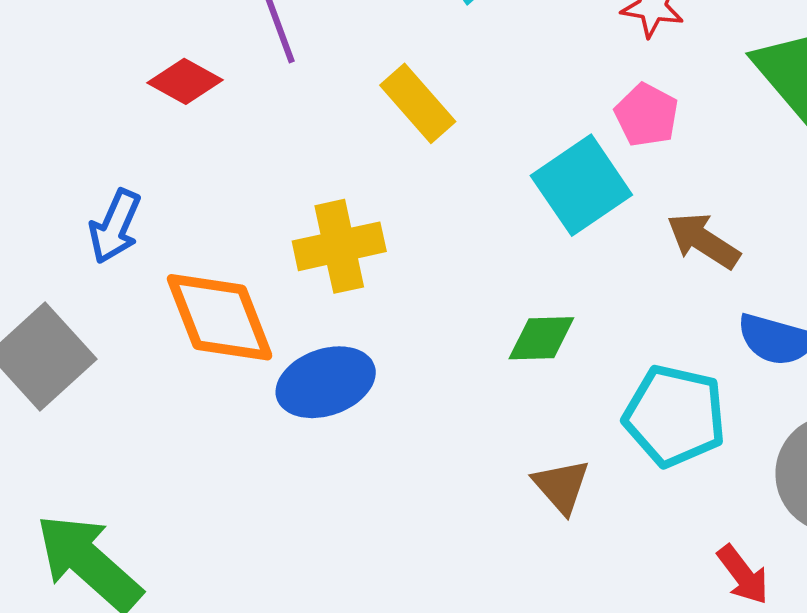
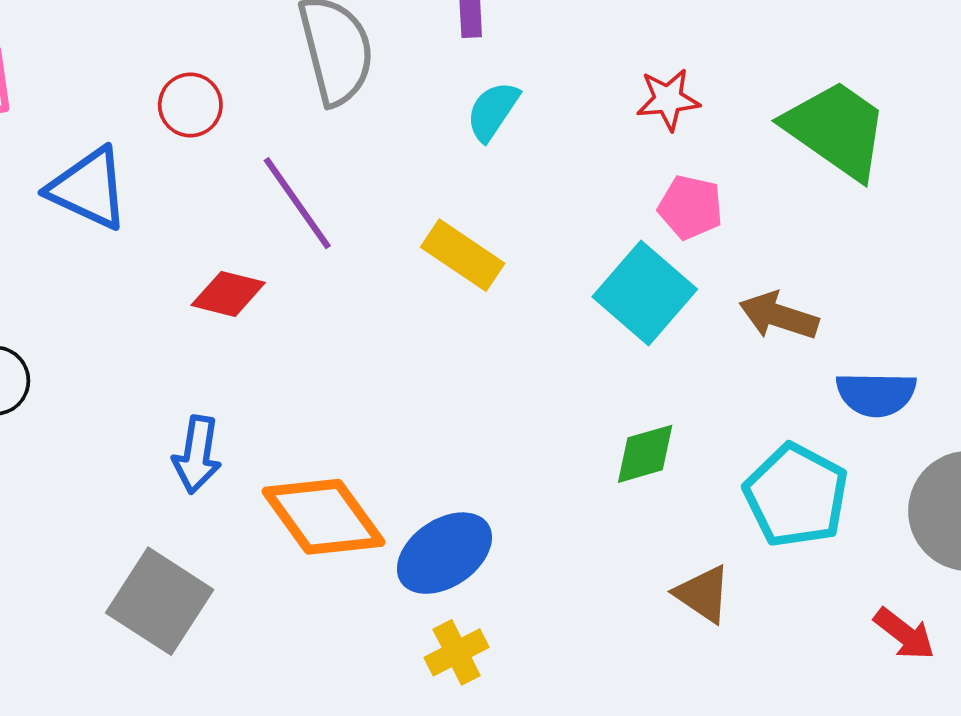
yellow cross: (339, 246) -> (457, 652), moved, size x0.7
cyan pentagon: (675, 416) -> (796, 495), turned 30

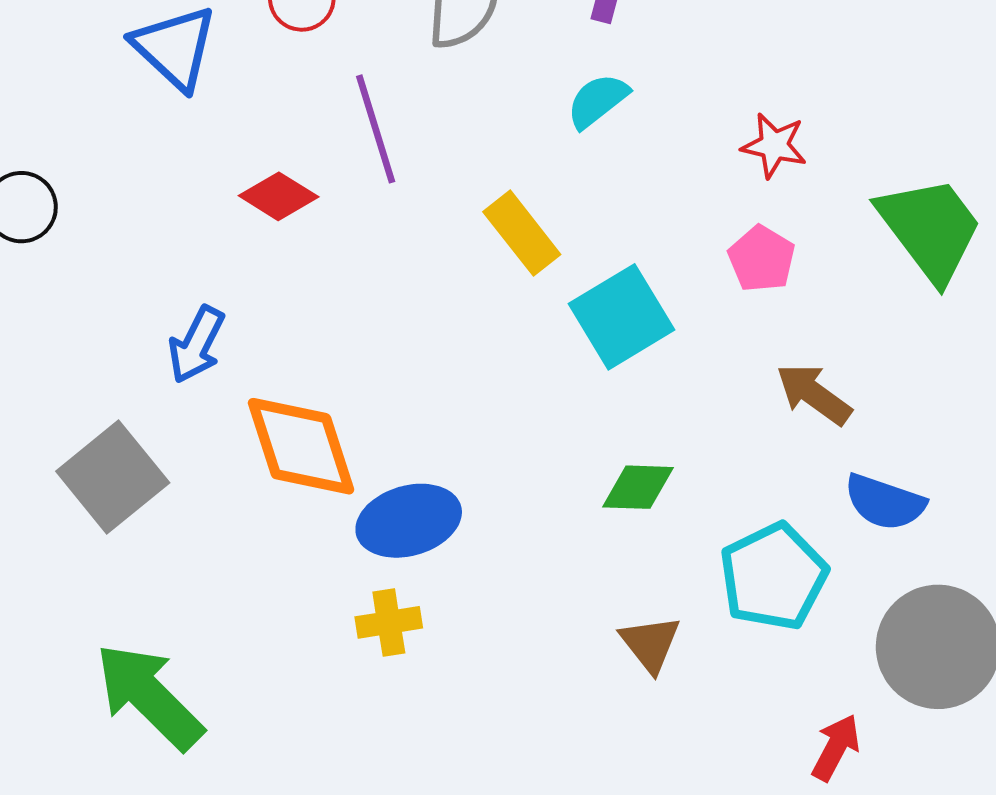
cyan square: (645, 293) -> (621, 317), moved
red arrow: (904, 634) -> (836, 748), turned -118

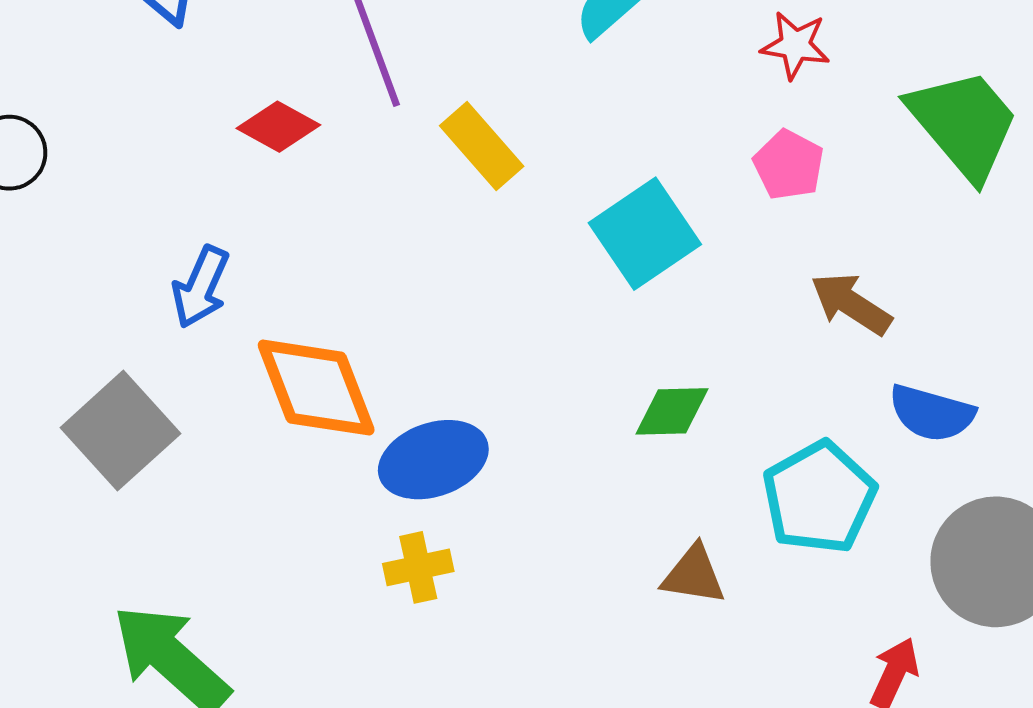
yellow rectangle: (522, 233) -> (482, 146), moved
brown triangle: (650, 644) -> (694, 575), turned -40

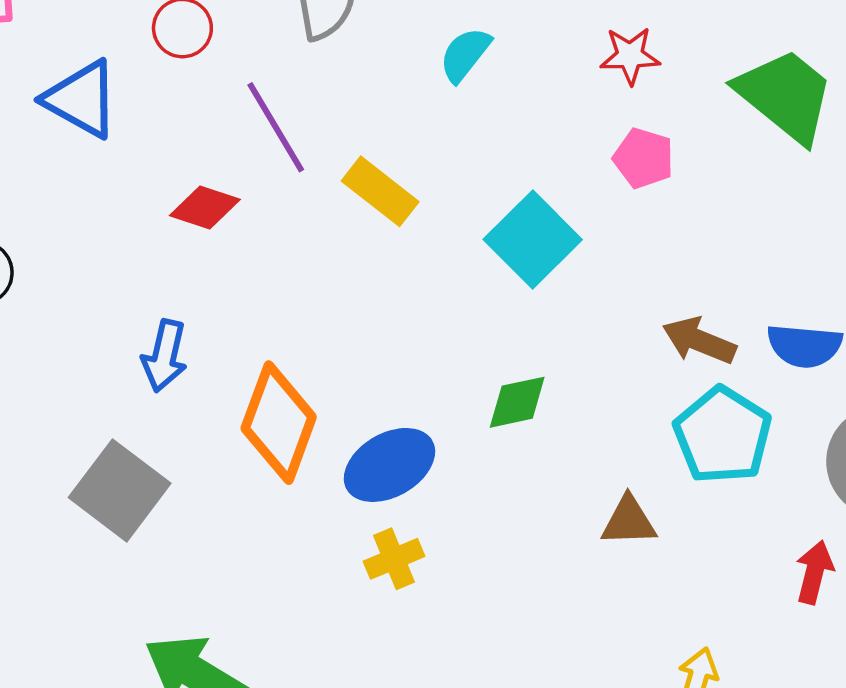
brown arrow: (851, 304) -> (699, 341), moved
orange diamond: (316, 388) -> (279, 423), turned 52
green diamond: (672, 411) -> (517, 402), moved

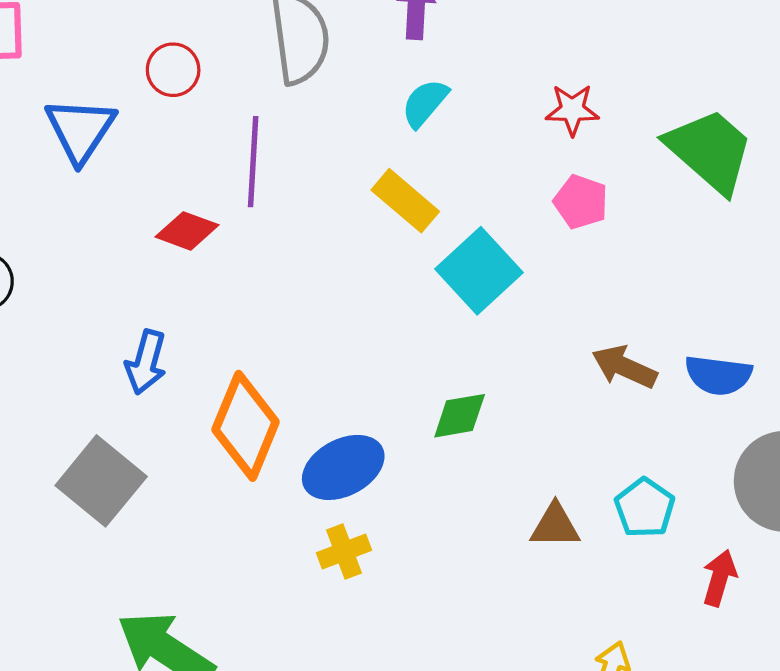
blue triangle: (81, 99) -> (80, 130), turned 32
purple line: (276, 127) -> (253, 162), turned 32
yellow rectangle: (380, 191) -> (405, 201), moved
cyan pentagon: (723, 435) -> (645, 508), moved, size x0.7

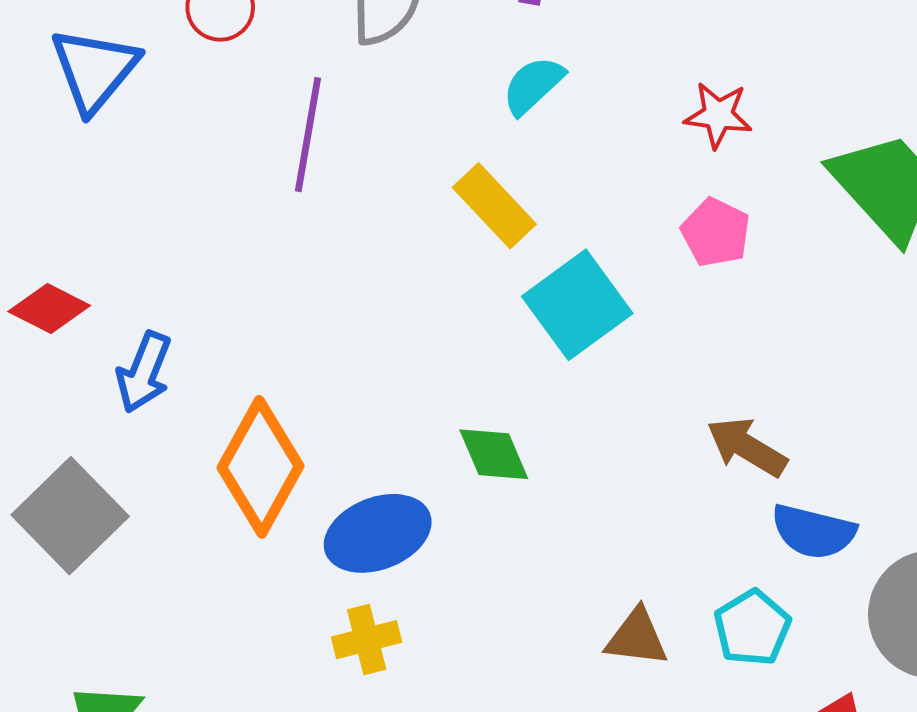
red diamond: (187, 231) -> (49, 308), moved
blue semicircle: (718, 375) -> (813, 532), moved
green diamond: (460, 416) -> (494, 454), moved, turned 70

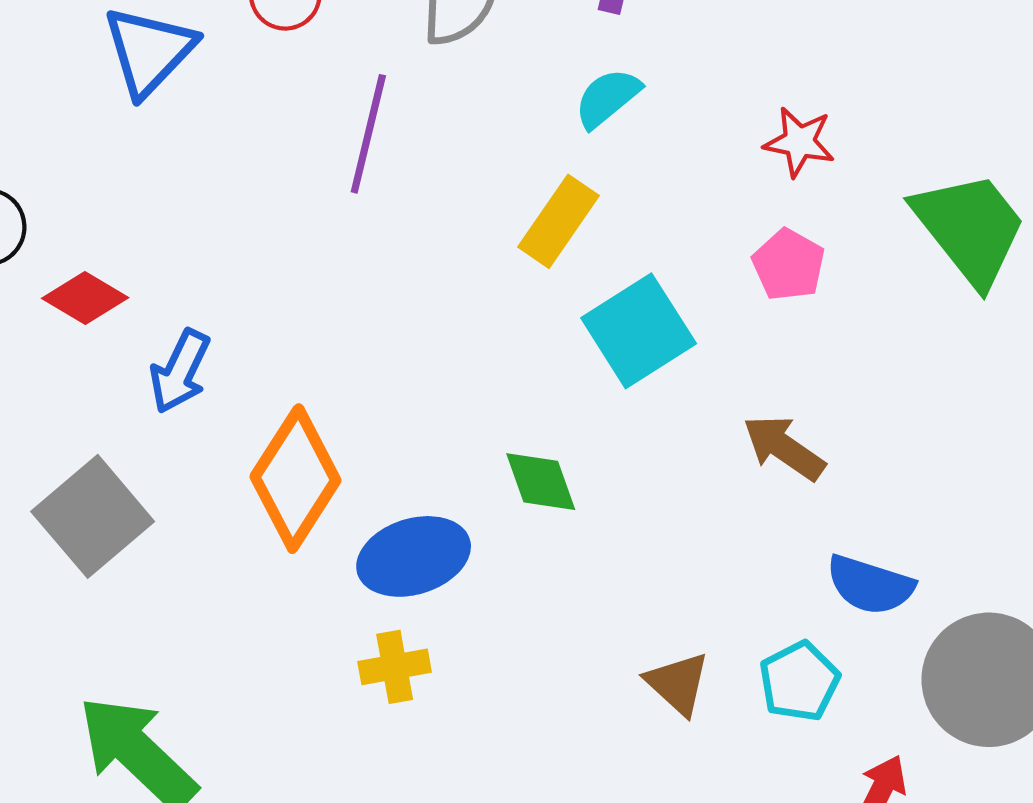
yellow rectangle: (494, 206) -> (559, 221), turned 74
brown arrow: (747, 447) -> (784, 448), moved
brown triangle: (637, 637) -> (678, 683), turned 32

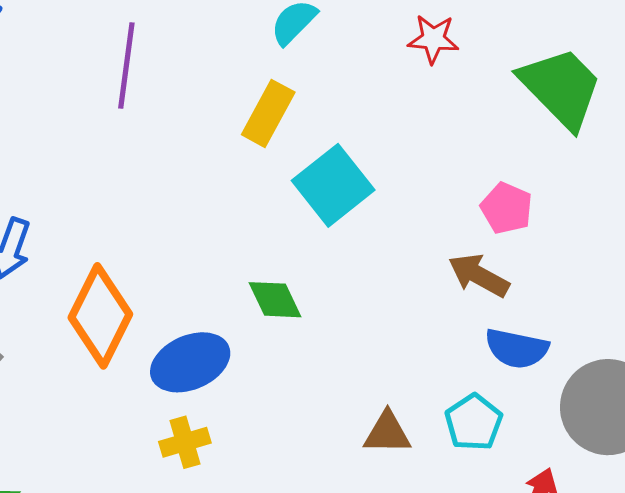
pink pentagon: (789, 265) -> (507, 208), moved
brown arrow: (784, 448) -> (479, 275), moved
brown triangle: (678, 683) -> (387, 433), turned -36

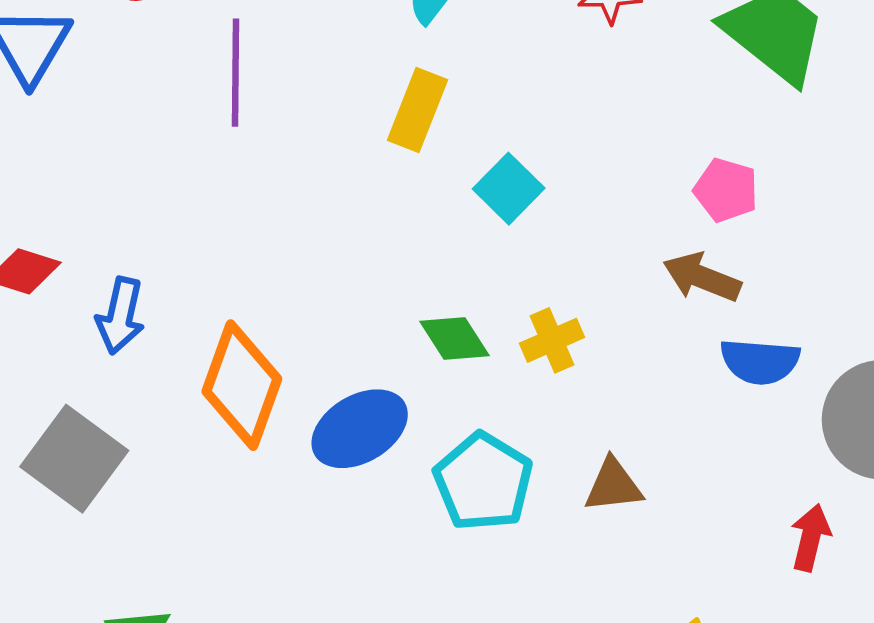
cyan square: (333, 185) -> (509, 189), size x0.7
cyan pentagon: (474, 422) -> (483, 482), moved, size x1.4
yellow cross: (185, 442) -> (552, 340), moved

